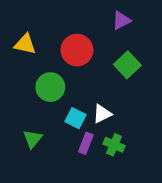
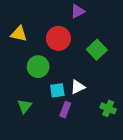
purple triangle: (121, 20) -> (78, 11), moved
cyan square: (75, 118) -> (57, 90), turned -35
green cross: (114, 145) -> (108, 108), moved

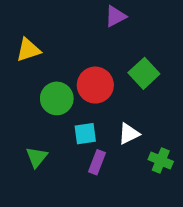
yellow triangle: (19, 34) -> (28, 50), turned -30
red circle: (58, 38) -> (95, 85), moved
white triangle: (78, 87) -> (129, 134), moved

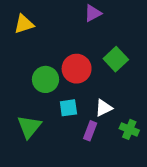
yellow triangle: (28, 50) -> (24, 24), moved
green triangle: (37, 157) -> (29, 127), size x1.4
purple rectangle: (97, 162) -> (90, 131), moved

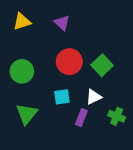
purple triangle: (93, 13) -> (62, 23), moved, turned -49
green square: (116, 59) -> (102, 65), moved
green circle: (46, 79) -> (22, 71), moved

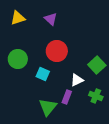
green square: (102, 65) -> (97, 65), moved
cyan square: (62, 97) -> (43, 74), moved, turned 32
green triangle: (27, 114) -> (48, 107), moved

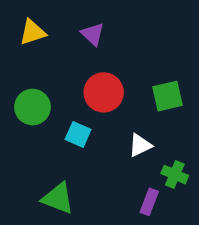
green square: (97, 65) -> (168, 96), moved, turned 30
purple rectangle: (67, 97) -> (149, 202), moved
green triangle: (48, 107) -> (58, 198), moved, turned -48

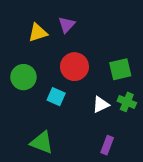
yellow triangle: (33, 32) -> (38, 33), moved
purple triangle: (93, 34) -> (67, 25), turned 30
green cross: (175, 175) -> (127, 102), moved

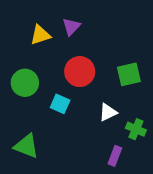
green cross: (127, 102) -> (136, 129), moved
green triangle: (42, 142) -> (26, 146), moved

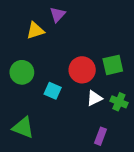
purple triangle: (71, 27) -> (58, 15), moved
red circle: (80, 72) -> (82, 70), moved
green cross: (136, 129) -> (119, 102), moved

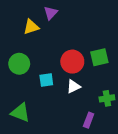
cyan square: (53, 91) -> (46, 80), turned -32
white triangle: (94, 98) -> (73, 87), moved
green cross: (119, 102) -> (107, 98), moved, turned -32

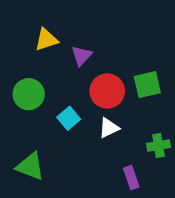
purple triangle: (51, 13) -> (82, 56), moved
cyan square: (46, 80) -> (69, 118), turned -32
purple rectangle: (89, 120) -> (131, 178), turned -40

